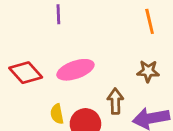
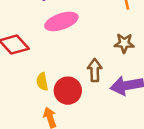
pink ellipse: (75, 70) -> (61, 21), moved

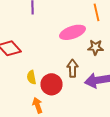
pink ellipse: (61, 21) -> (72, 32), moved

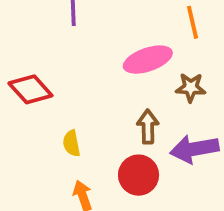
red circle: (52, 84) -> (139, 175), moved

